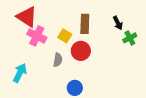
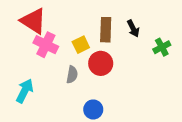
black arrow: (118, 23) -> (133, 28), moved
yellow square: (65, 36) -> (81, 45), turned 32

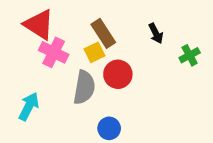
brown rectangle: (106, 30) -> (103, 33), moved, turned -35
gray semicircle: (72, 75) -> (84, 87), size x1.6

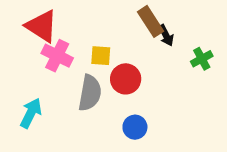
brown rectangle: (103, 33) -> (150, 21), moved
yellow square: (94, 52) -> (101, 56), turned 30
blue circle: (109, 128) -> (135, 127), moved

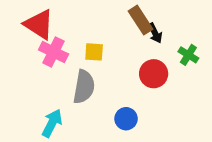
green cross: (202, 59) -> (188, 55), turned -30
red circle: (126, 79) -> (154, 74), moved
cyan arrow: (31, 113) -> (52, 123), moved

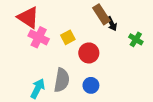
yellow square: (94, 52) -> (68, 37), turned -32
red circle: (154, 74) -> (89, 53), moved
gray semicircle: (84, 87) -> (62, 80), moved

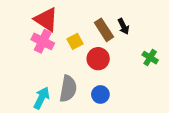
brown rectangle: (101, 14) -> (104, 30), moved
red triangle: (28, 17) -> (46, 19), moved
green cross: (136, 39) -> (150, 58), moved

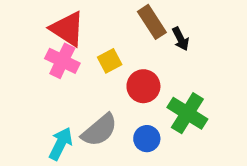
brown rectangle: (104, 30) -> (152, 22), moved
green cross: (150, 58) -> (187, 113), moved, size x1.6
gray semicircle: (68, 89) -> (99, 130), turned 40

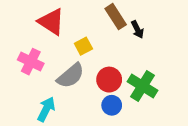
pink cross: (62, 61) -> (31, 62), moved
red circle: (143, 86) -> (109, 80), moved
gray semicircle: (99, 130) -> (71, 76), moved

